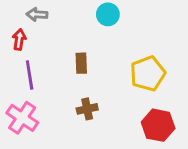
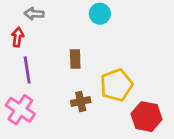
yellow pentagon: (148, 73) -> (116, 85), moved

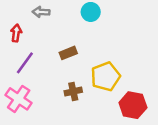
gray arrow: (34, 14) -> (41, 12), moved
brown rectangle: (75, 59) -> (68, 53), turned 70
purple line: (27, 70) -> (25, 63), turned 45

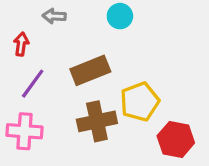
brown rectangle: (68, 53) -> (90, 70), size x1.6
brown cross: (73, 91) -> (97, 121), size x1.6
pink cross: (19, 99) -> (25, 131), turned -30

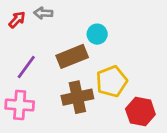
cyan circle: (120, 16) -> (97, 34), moved
red arrow: (21, 44) -> (17, 20), moved, turned 36

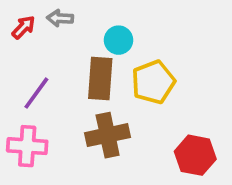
cyan circle: (97, 34) -> (119, 40), moved
brown rectangle: (72, 56) -> (100, 78), turned -64
yellow pentagon: (112, 81) -> (153, 82), moved

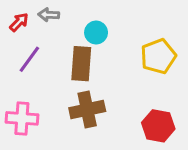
yellow pentagon: (153, 82) -> (158, 56), moved
purple line: (36, 93) -> (29, 59), moved

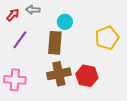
red hexagon: (158, 126) -> (87, 76), moved

